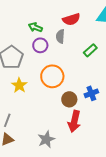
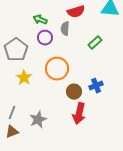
gray star: (46, 139) -> (38, 120), moved

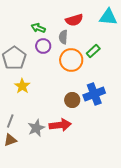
orange circle: (57, 69) -> (71, 60), moved
blue cross: (96, 86) -> (94, 94), size x1.5
red arrow: (79, 114) -> (60, 125), moved, turned -110

